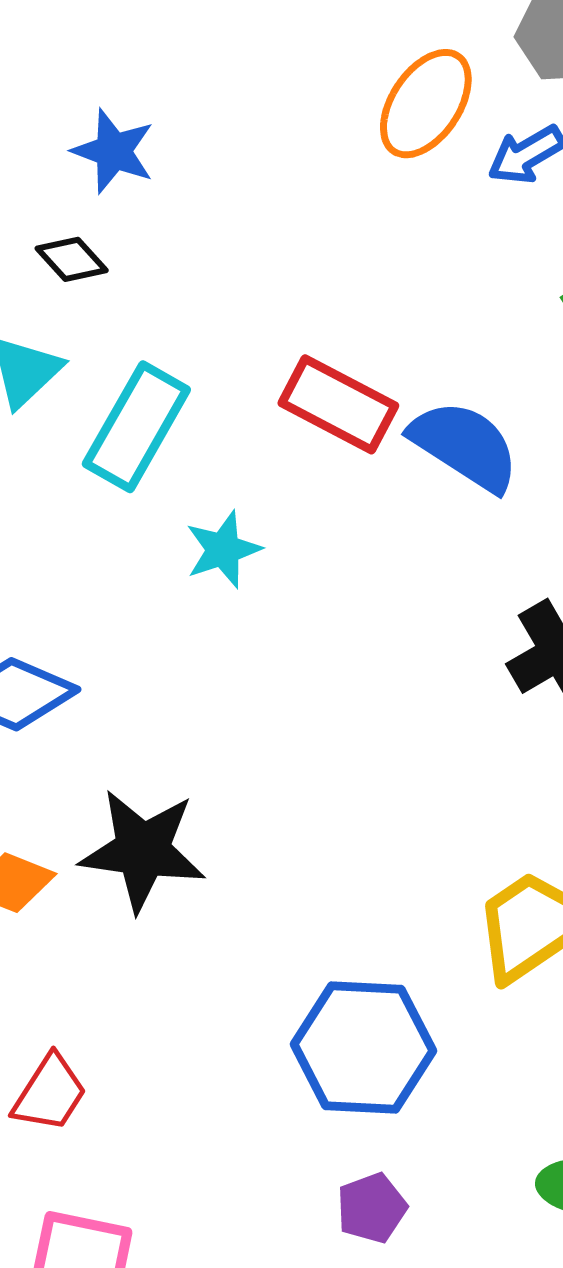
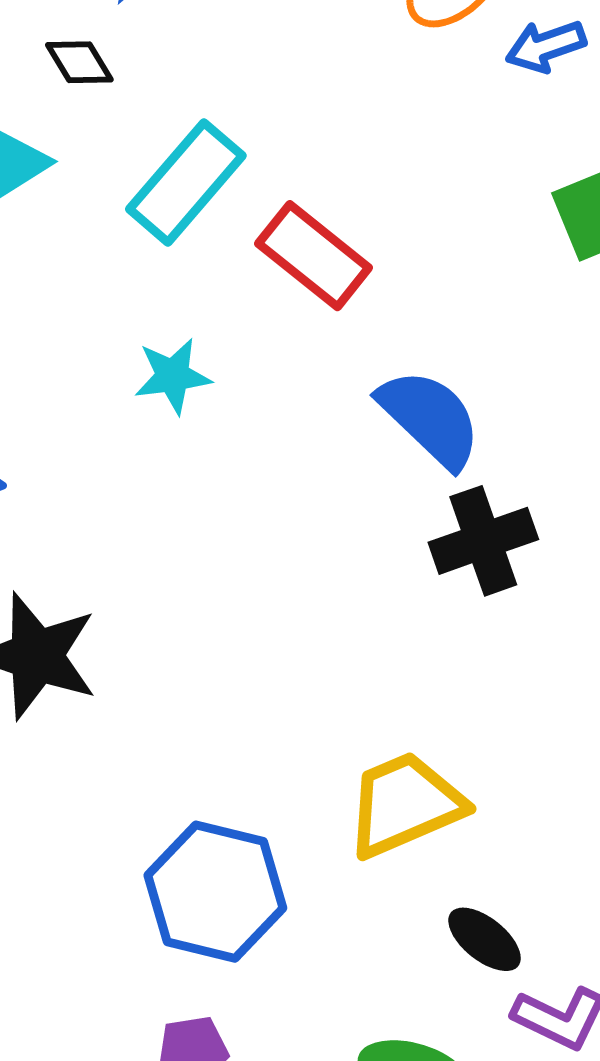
cyan rectangle: (136, 427) -> (186, 182), moved
blue semicircle: (465, 446) -> (430, 418), moved

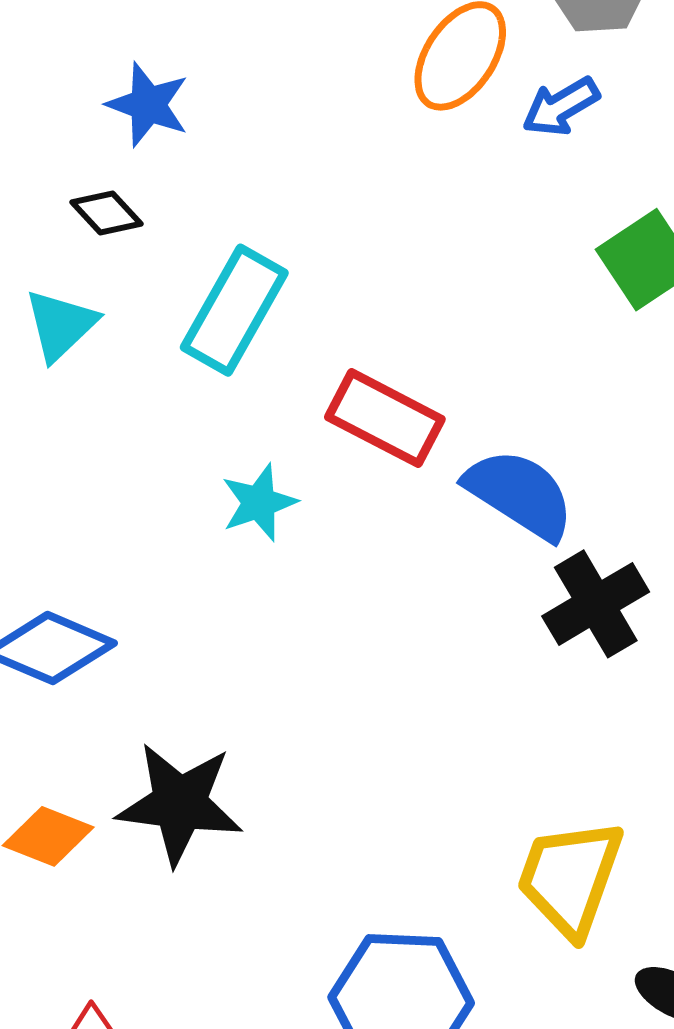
red rectangle: (314, 256) -> (385, 418), moved
yellow trapezoid: (405, 804) -> (570, 878), turned -36

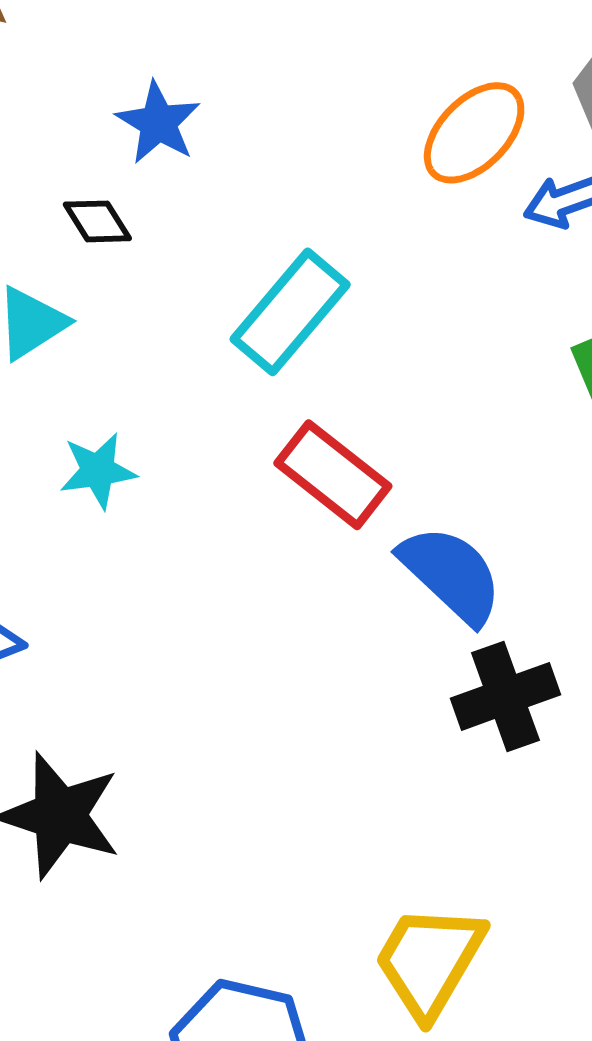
cyan rectangle: (234, 310) -> (290, 312), moved
cyan star: (259, 503) -> (98, 471), moved

